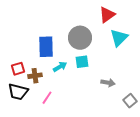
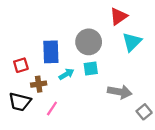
red square: (18, 69) -> (21, 65), moved
gray arrow: (108, 83) -> (120, 92), size x1.5

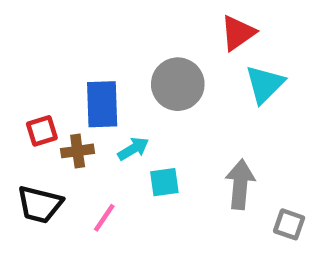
cyan square: (91, 69) -> (164, 182), moved
brown cross: (39, 84) -> (78, 151), moved
gray arrow: (120, 92) -> (240, 184), turned -95
gray square: (144, 112) -> (289, 224), turned -32

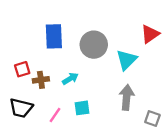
red triangle: (238, 33) -> (150, 34), moved
cyan triangle: (265, 84) -> (127, 60), moved
blue rectangle: (102, 104) -> (54, 36), moved
cyan square: (164, 182) -> (82, 108), moved

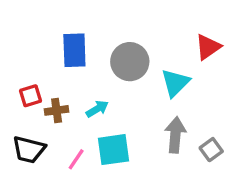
cyan square: (82, 108) -> (114, 150), size x1.5
gray square: (152, 119) -> (211, 150), moved, turned 35

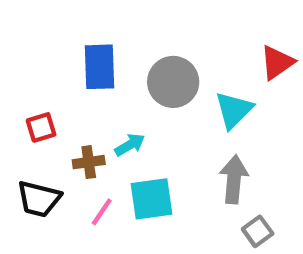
brown cross: (57, 110) -> (89, 162), moved
gray square: (211, 150) -> (258, 231), moved

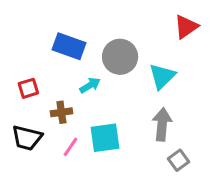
red triangle: (277, 62) -> (186, 27), moved
blue rectangle: (100, 67) -> (69, 46), turned -68
cyan arrow: (130, 145) -> (90, 85), moved

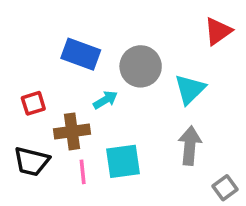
brown cross: (61, 112) -> (72, 131), size x1.4
pink line: (70, 147) -> (83, 172), turned -40
gray square: (179, 160) -> (225, 188), moved

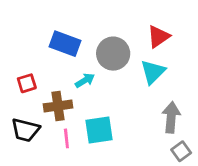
red triangle: (218, 31) -> (158, 37), moved
gray arrow: (190, 146) -> (171, 117), moved

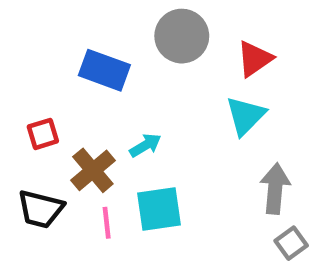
gray circle: (113, 54) -> (182, 36), moved
cyan arrow: (85, 80) -> (145, 145), moved
brown cross: (58, 106) -> (93, 170), turned -32

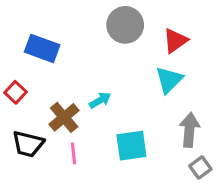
blue rectangle: (104, 70) -> (42, 48), moved
red square: (43, 134) -> (15, 92), moved, turned -30
cyan square: (159, 209) -> (131, 146), moved

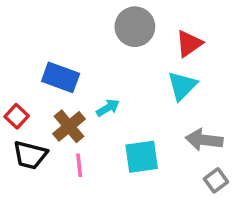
blue rectangle: (42, 48) -> (61, 77), moved
red square: (15, 92) -> (17, 116), moved
gray arrow: (189, 130) -> (204, 140), turned -88

